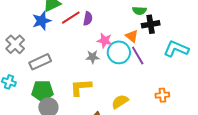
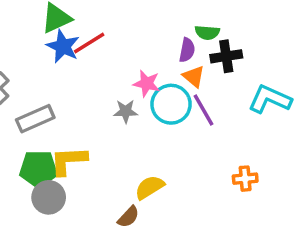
purple semicircle: (88, 19) -> (187, 50), moved
blue star: (42, 21) -> (63, 46), moved, turned -30
yellow L-shape: (81, 87) -> (69, 161), moved
yellow semicircle: (120, 102) -> (150, 187), moved

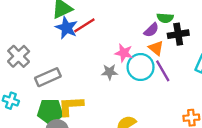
purple semicircle: (187, 50) -> (151, 30), turned 35

